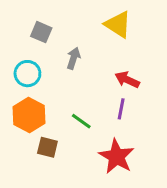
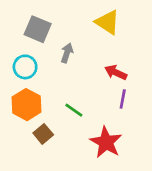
gray square: (41, 32) -> (38, 29), size x1.4
purple line: (121, 109) -> (123, 99), moved
brown square: (47, 147) -> (43, 134), turned 36

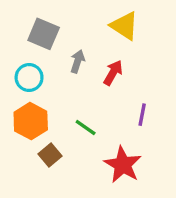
red arrow: (116, 72) -> (113, 73), moved, turned 95

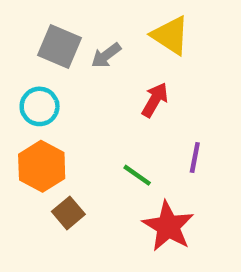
gray arrow: (78, 61) -> (106, 55), moved, turned -145
green line: (86, 128) -> (137, 175), moved

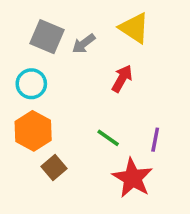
purple line: (195, 157) -> (155, 140), moved

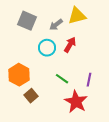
yellow triangle: (134, 28) -> (77, 16), turned -48
gray arrow: (84, 44) -> (56, 25), moved
cyan circle: (31, 84) -> (47, 48), moved

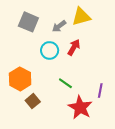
purple line: (89, 80) -> (100, 91), moved

